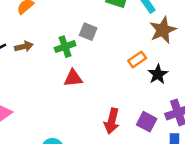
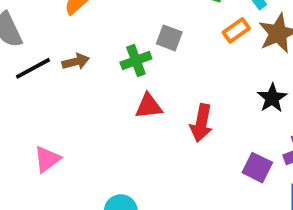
orange rectangle: (137, 59) -> (236, 30), moved
red arrow: (112, 121) -> (201, 123), moved

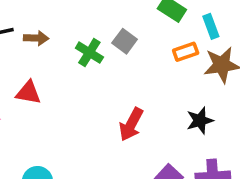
green cross: (136, 61) -> (89, 53), turned 36
red triangle: (149, 106) -> (28, 93), moved

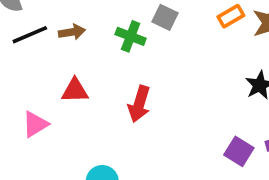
red arrow: (131, 124) -> (139, 104), moved

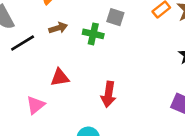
brown arrow: (72, 32) -> (58, 28), moved
red arrow: (139, 104) -> (108, 94), moved

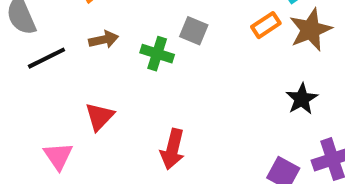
red triangle: (60, 77) -> (99, 117), turned -42
pink triangle: (36, 105) -> (58, 156), turned -30

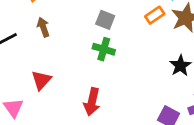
brown arrow: (104, 40) -> (43, 27), turned -96
green cross: (157, 54) -> (104, 49), moved

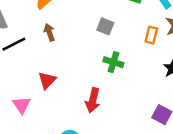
orange rectangle: (155, 15) -> (151, 35), moved, turned -42
green cross: (104, 49) -> (113, 62), moved

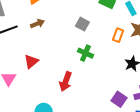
brown arrow: (49, 32) -> (37, 24), turned 80

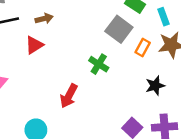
gray square: (82, 24) -> (119, 29), moved, size x1.5
red triangle: (31, 61) -> (34, 45), moved

